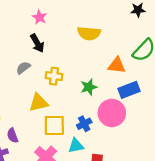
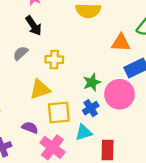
green star: (89, 87) -> (92, 82), moved
purple semicircle: (12, 136) -> (30, 128), moved, turned 136

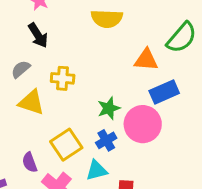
yellow triangle: (40, 89) -> (31, 102), moved, turned 35
yellow square: (59, 112) -> (66, 145), turned -30
purple semicircle: (30, 128) -> (30, 162), turned -133

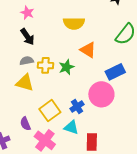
orange triangle: (146, 60) -> (88, 50), moved, turned 30
gray semicircle: (21, 69) -> (27, 61), moved, turned 32
green star: (109, 108) -> (66, 67), moved
cyan triangle: (97, 170) -> (71, 127), turned 35

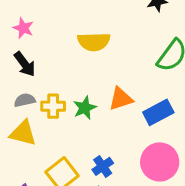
orange triangle: (88, 50) -> (121, 99), moved, turned -48
pink circle: (101, 94) -> (160, 162), moved

